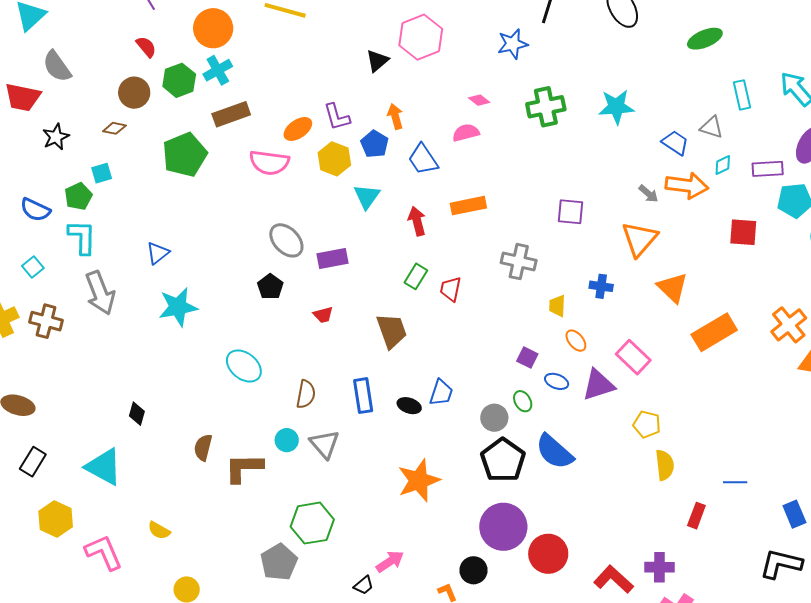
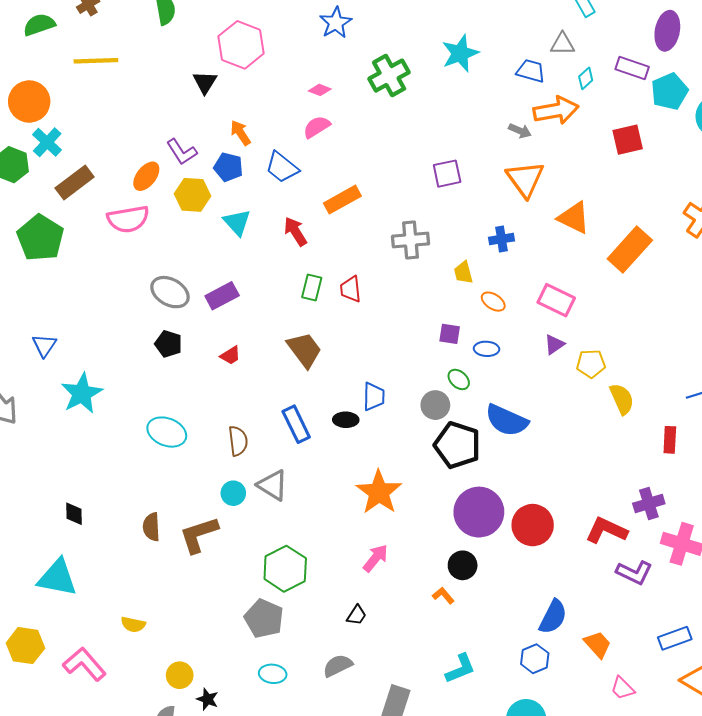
purple rectangle: (768, 169) -> (632, 68), turned 40
purple triangle: (598, 385) -> (554, 344), moved, size x0.6
pink arrow: (390, 561) -> (376, 558), moved

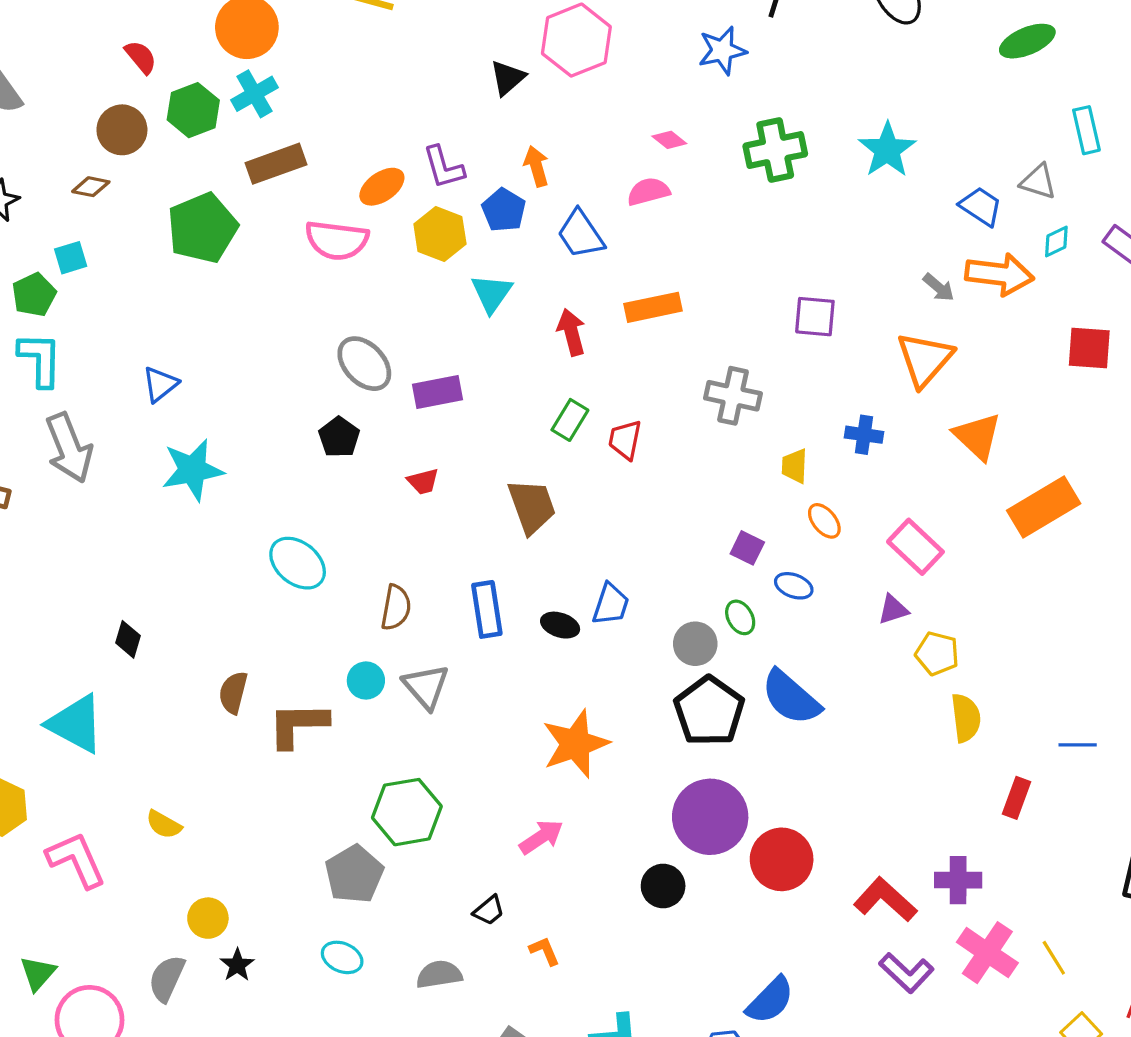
cyan star: (460, 53) -> (887, 150), turned -30
orange L-shape: (443, 596) -> (544, 951), moved

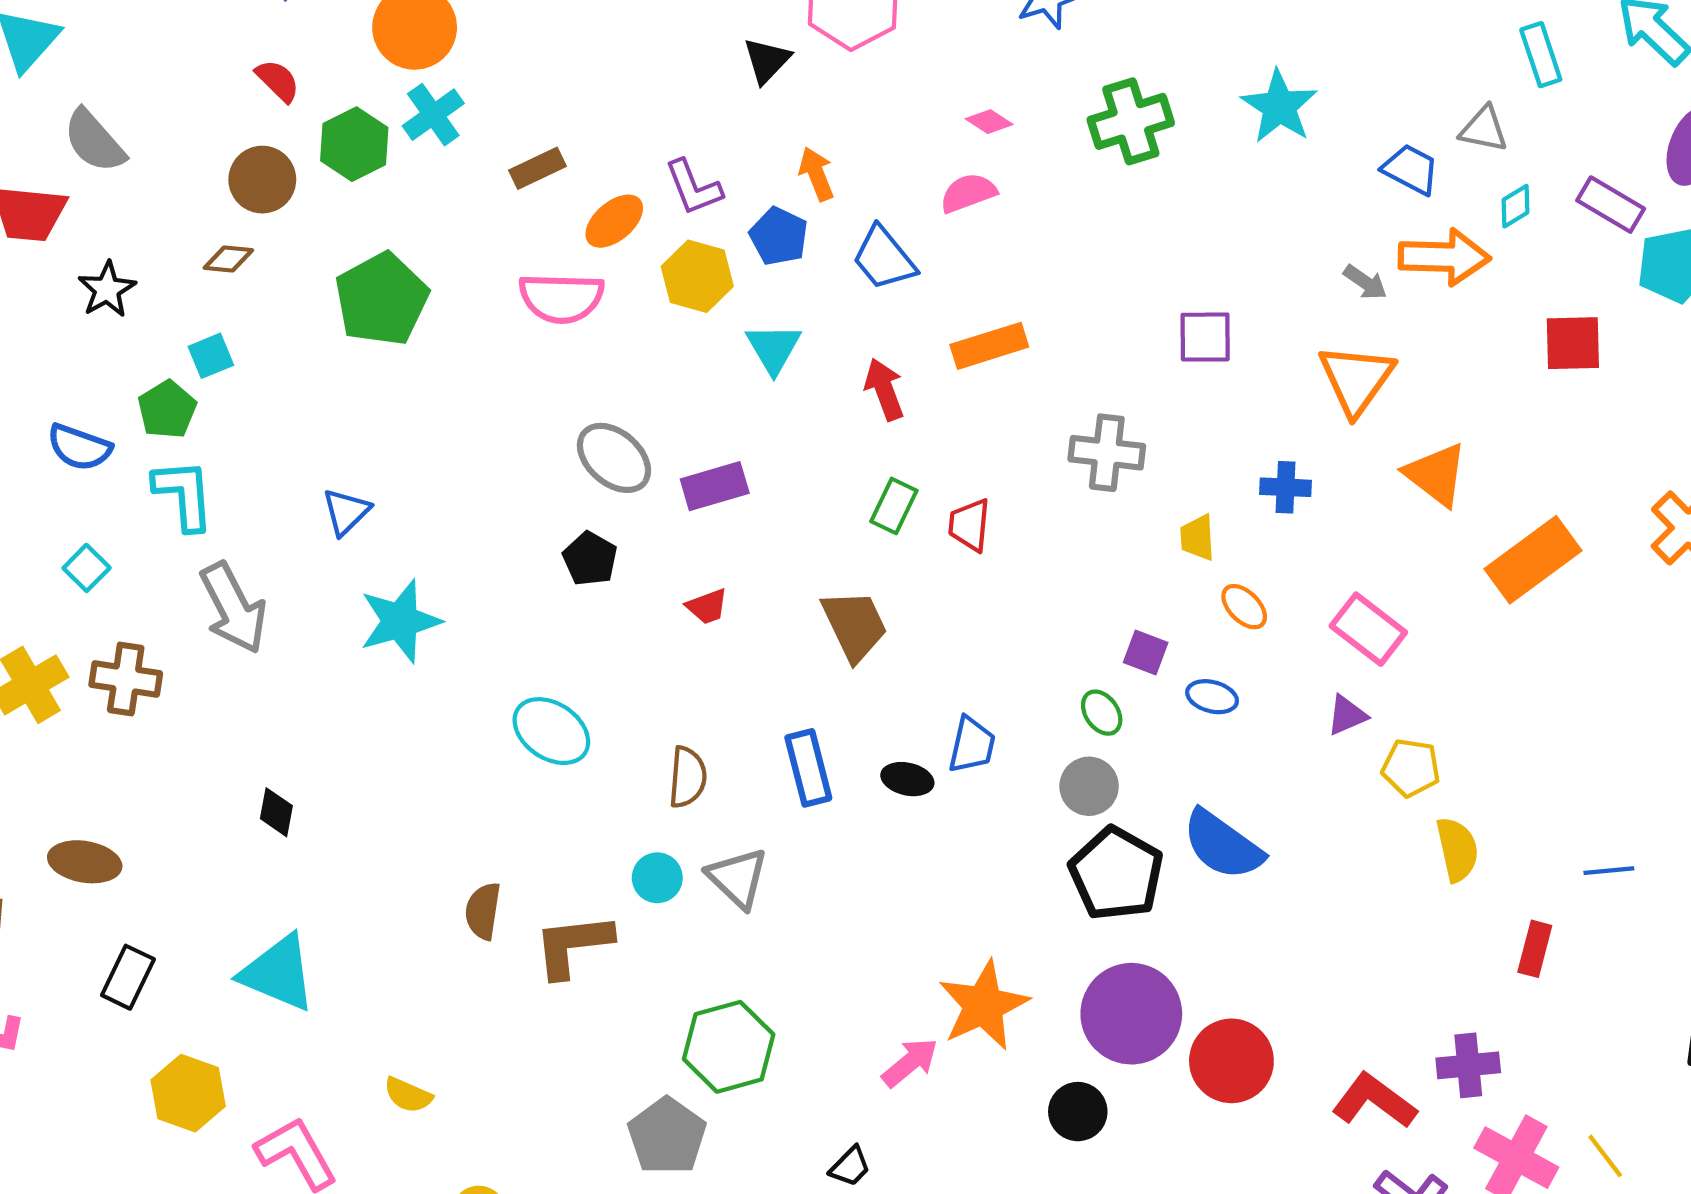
brown rectangle: (276, 164) -> (538, 168), moved, size x0.7
green ellipse: (740, 617) -> (1102, 713), moved
black diamond: (128, 639) -> (276, 812), moved
orange star: (575, 744) -> (984, 1005), moved

